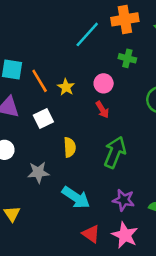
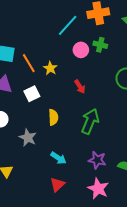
pink circle: (104, 83) -> (81, 50), moved
gray star: (38, 172) -> (28, 138), turned 30
cyan arrow: (76, 198) -> (58, 158), size x0.7
red triangle: (91, 234) -> (57, 185), moved, turned 42

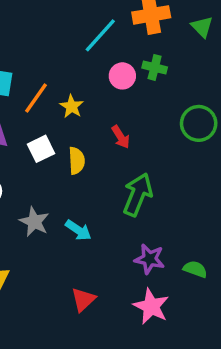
orange line: (29, 63) -> (36, 98), turned 66
yellow semicircle: (53, 117) -> (77, 161), moved
cyan arrow: (58, 158) -> (78, 230), moved

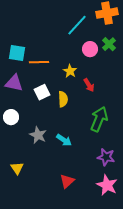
green cross: (155, 67) -> (109, 44), turned 32
orange line: (36, 98) -> (39, 62), turned 54
yellow star: (72, 106) -> (70, 71), moved

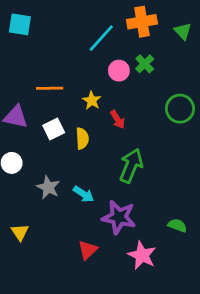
cyan square: (17, 53) -> (20, 24), moved
purple star: (106, 157) -> (119, 217), moved, size x1.4

